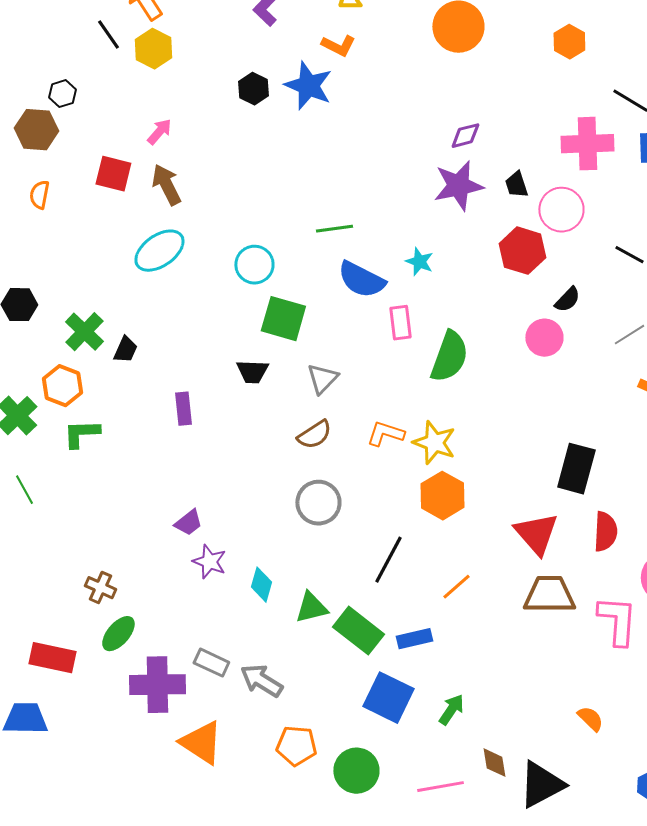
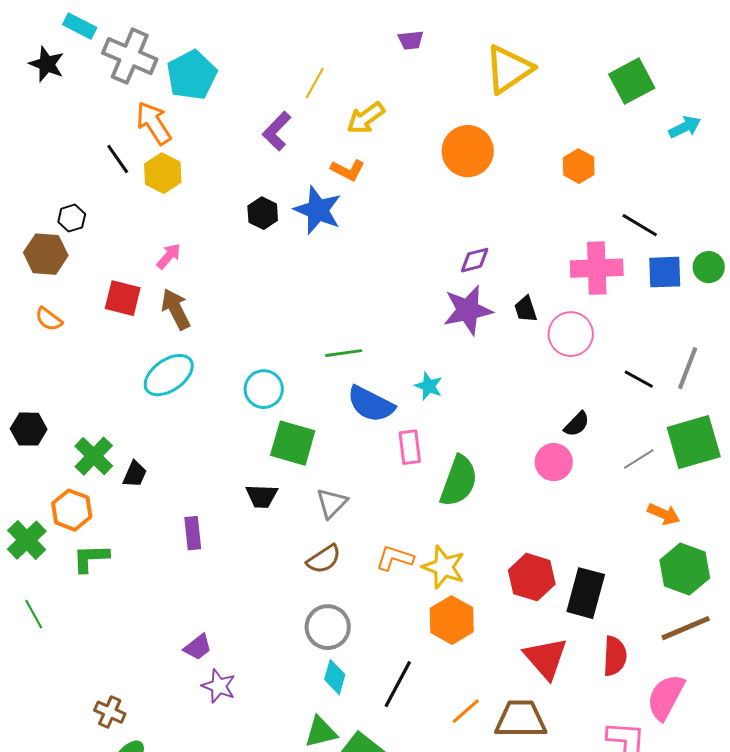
orange semicircle: (39, 195) -> (49, 319), turned -64
red hexagon: (522, 251) -> (532, 577), moved
cyan diamond: (261, 585) -> (335, 677), moved
brown trapezoid: (549, 595) -> (521, 719), moved

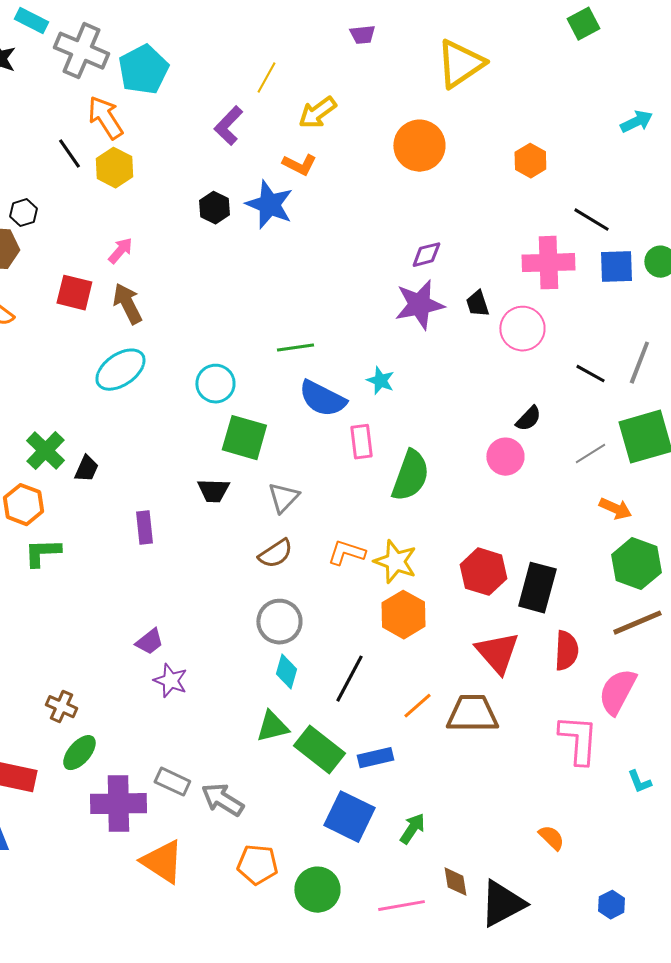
green square: (632, 81) -> (583, 24), moved, size x0.7

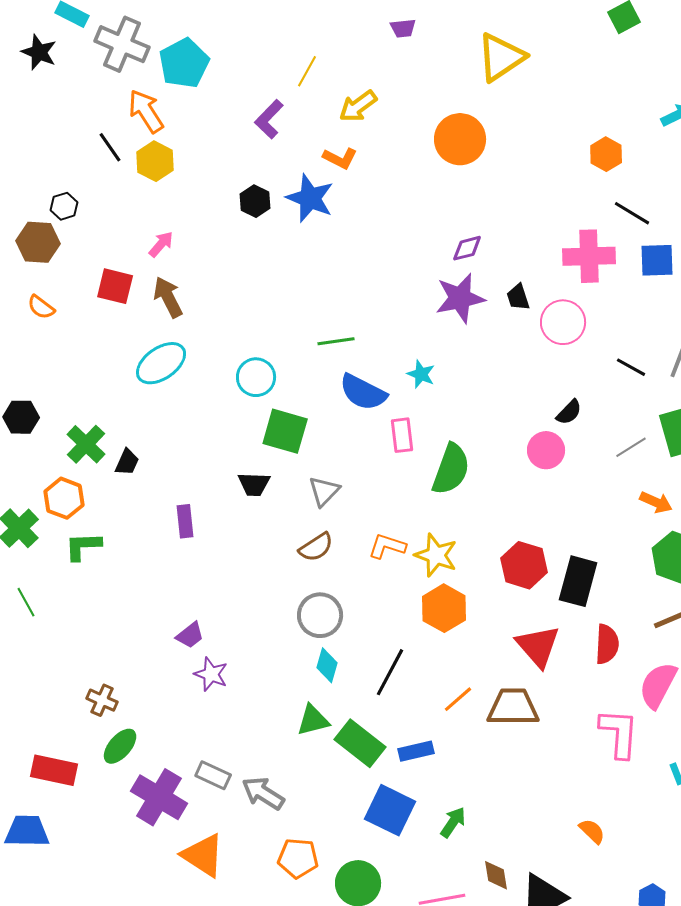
orange hexagon: (530, 161) -> (606, 154), moved
purple cross: (118, 804) -> (159, 797), turned 32

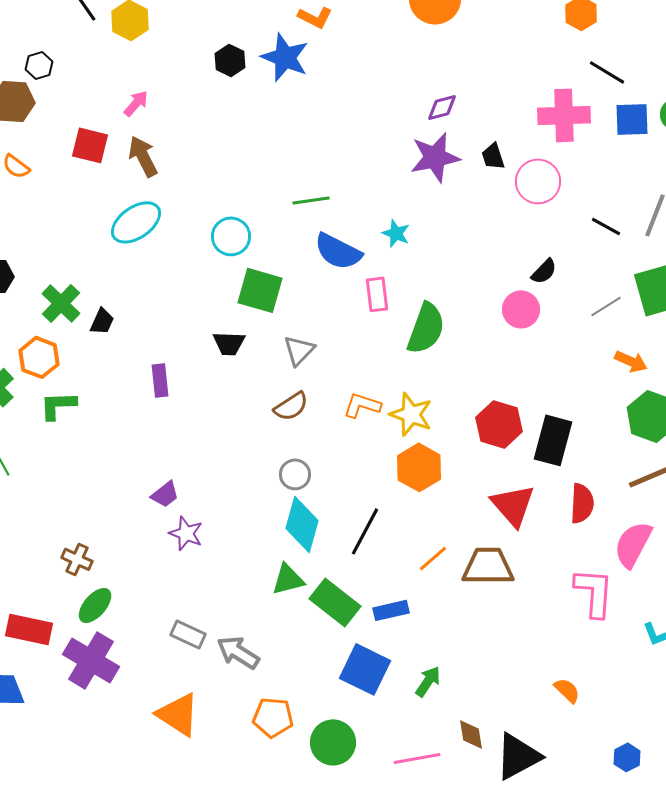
gray circle: (320, 615) -> (295, 474), size x0.7
cyan diamond: (327, 665) -> (302, 524), size x1.6
purple cross: (159, 797) -> (91, 660), moved

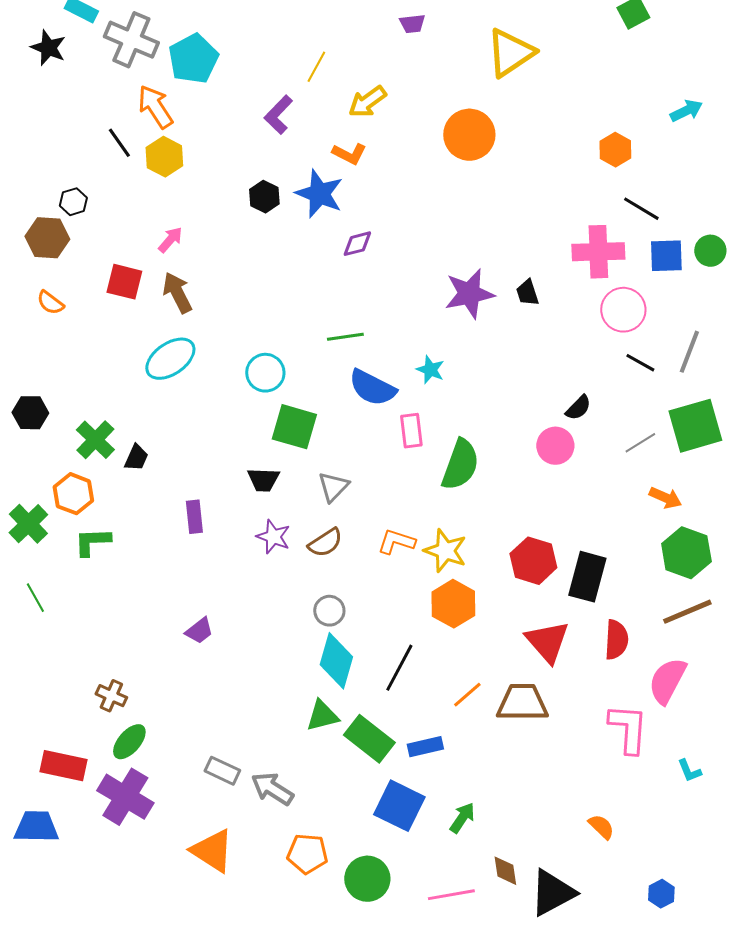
purple diamond: (442, 107) -> (357, 244), moved
pink circle: (538, 181) -> (623, 310), moved
purple star: (186, 533) -> (273, 537), moved

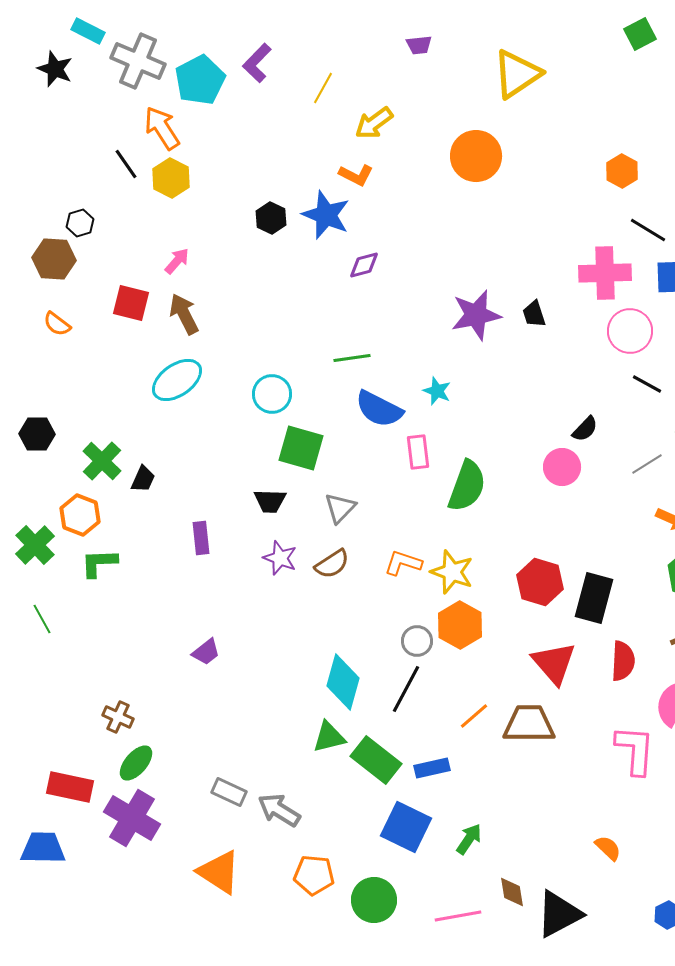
purple L-shape: (278, 115) -> (257, 63), moved
gray circle: (329, 611) -> (417, 641), moved

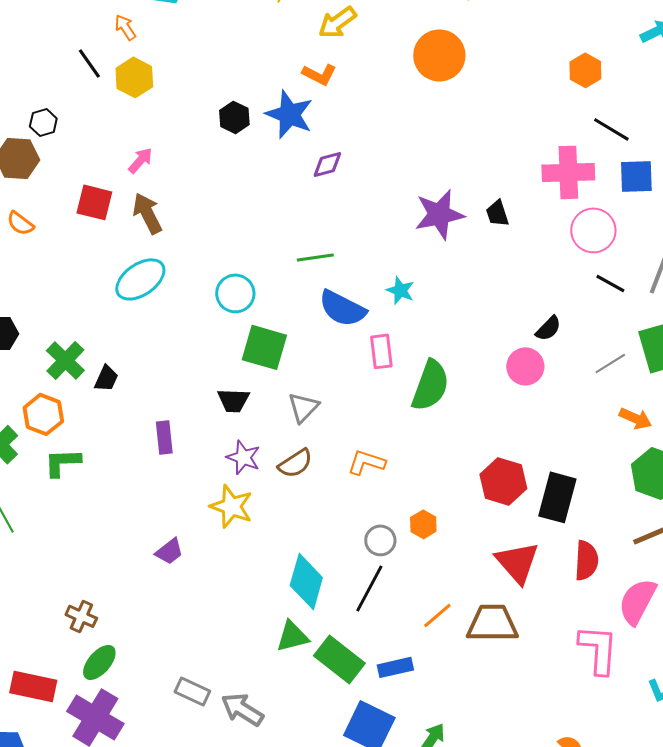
orange arrow: (162, 128) -> (125, 27), size x0.6
yellow star: (452, 572) -> (231, 506), moved
orange hexagon: (460, 625) -> (423, 524), size x0.6

